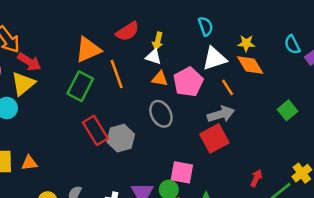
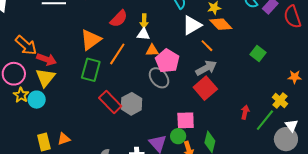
orange line: (117, 74) -> (117, 54), turned 65
pink pentagon: (188, 82) -> (167, 61), moved

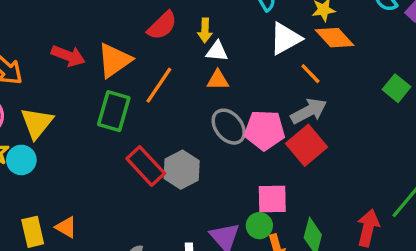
white triangle: (143, 34) -> (217, 51), moved
red arrow: (47, 59) -> (68, 56), moved
pink pentagon: (167, 61) -> (265, 130), moved, turned -30
red arrow: (245, 112) -> (368, 228), moved, size x1.5
orange triangle: (64, 139) -> (66, 227), turned 48

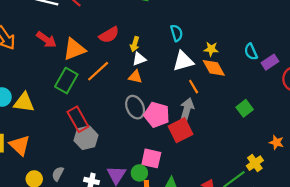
white triangle: (217, 51) -> (139, 59), turned -40
gray arrow: (309, 111) -> (187, 109), turned -60
yellow triangle: (37, 123) -> (24, 102), moved, turned 45
gray hexagon: (182, 170) -> (86, 138), moved
orange triangle: (66, 227) -> (20, 145), size x1.5

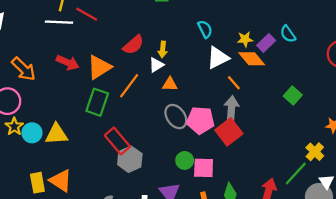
white triangle: (139, 59) -> (156, 65), moved
purple rectangle: (270, 62) -> (266, 43), moved
green circle: (139, 173) -> (185, 160), moved

